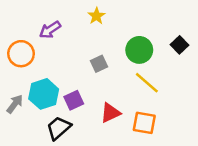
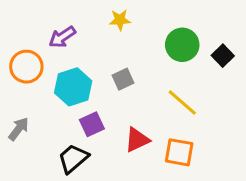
yellow star: (96, 16) -> (120, 20), turned 30
green circle: (139, 50) -> (182, 45), moved
cyan hexagon: (44, 94) -> (73, 87), moved

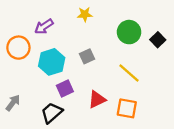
gray arrow: (19, 129) -> (13, 103), moved

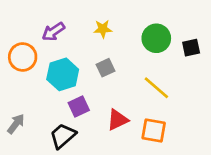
yellow star: (85, 14) -> (103, 29), moved
black square: (158, 40) -> (191, 48), turned 32

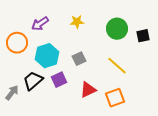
gray square: (106, 68) -> (79, 59), moved
orange square: (154, 131) -> (115, 98), turned -30
black trapezoid: (63, 136) -> (33, 81), moved

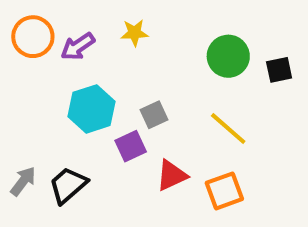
yellow star: (77, 22) -> (134, 33), moved
orange circle: (17, 43) -> (33, 37), moved
purple square: (59, 80) -> (131, 146), moved
black trapezoid: (33, 81) -> (68, 185), moved

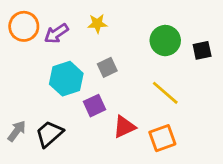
gray square: (154, 115) -> (107, 67), moved

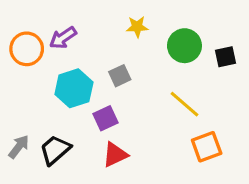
yellow star: (97, 24) -> (137, 27), moved
orange circle: (24, 26) -> (27, 49), moved
red triangle: (124, 127) -> (115, 155), moved
orange square: (162, 138) -> (207, 147), moved

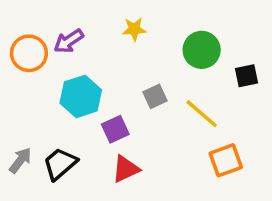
yellow star: (137, 27) -> (134, 29), moved
black square: (226, 57) -> (246, 76), moved
gray square: (120, 76) -> (155, 96), moved

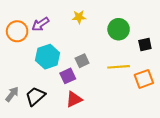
gray square: (155, 96) -> (82, 61), moved
yellow line: (202, 114) -> (119, 67), turned -45
orange square: (226, 160) -> (144, 79), moved

